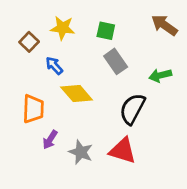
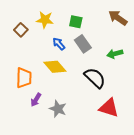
blue arrow: (54, 66) -> (59, 44), moved
black semicircle: (132, 109) -> (95, 78), turned 105
red triangle: (123, 151) -> (109, 108), moved

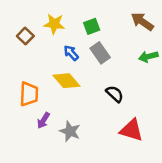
green square: (76, 22) -> (92, 26), turned -32
green arrow: (115, 54) -> (148, 57), moved
black semicircle: (95, 78) -> (115, 94), size x0.7

